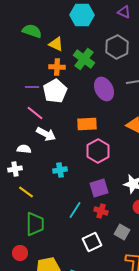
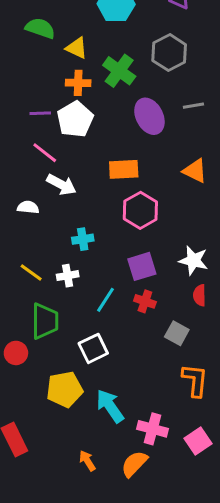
white cross: (15, 169) -> (68, 276), moved
white square: (92, 242) -> (93, 348), moved
red circle: (20, 253) -> (16, 353), moved

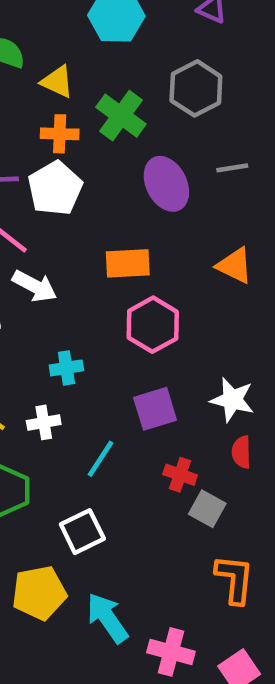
red cross: (145, 301) -> (180, 475), moved

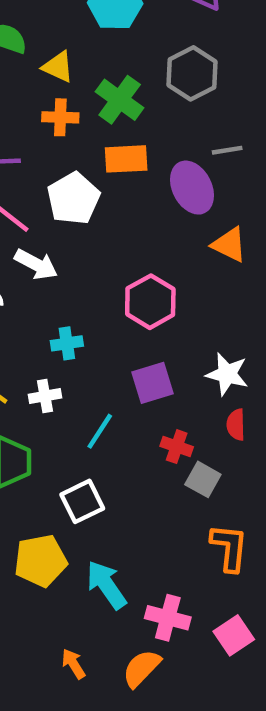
purple ellipse: (166, 184) -> (192, 188), moved
white pentagon: (55, 188) -> (73, 198), moved
orange rectangle: (128, 263) -> (126, 159), moved

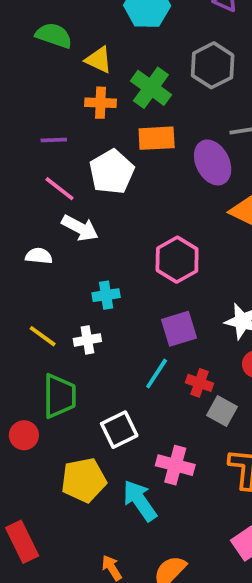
cyan line: (100, 431) -> (157, 374), moved
pink cross: (168, 618) -> (175, 465), moved

